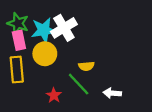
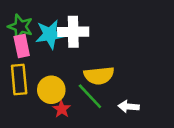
white cross: (64, 28) -> (73, 32), turned 30
yellow circle: (45, 54) -> (51, 90), moved
yellow semicircle: (86, 66) -> (99, 76), size x1.6

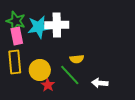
yellow semicircle: (99, 76) -> (77, 59), size x0.6

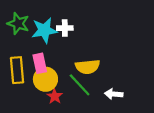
white cross: (57, 25) -> (65, 28), size x0.6
pink rectangle: (17, 36) -> (40, 63), moved
yellow semicircle: (77, 59) -> (88, 67), size x1.5

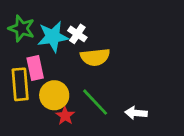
white cross: (65, 28) -> (77, 34), turned 35
pink rectangle: (40, 63) -> (35, 68), moved
yellow semicircle: (88, 67) -> (95, 57), moved

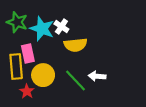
cyan star: (53, 37) -> (42, 29), turned 30
white arrow: (136, 113) -> (97, 76), moved
red star: (65, 116) -> (27, 91), moved

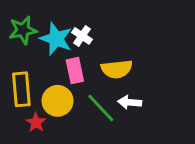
green star: (17, 22) -> (23, 30), turned -30
yellow semicircle: (75, 45) -> (117, 69), moved
pink rectangle: (28, 54) -> (75, 71), moved

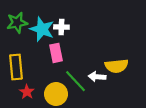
white cross: (82, 36) -> (61, 27), turned -32
yellow semicircle: (117, 69) -> (117, 66), moved
yellow circle: (58, 101) -> (56, 94), moved

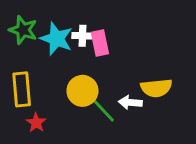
green star: (17, 23) -> (23, 30), turned 30
pink rectangle: (56, 53) -> (100, 43), moved
yellow circle: (56, 94) -> (82, 91), moved

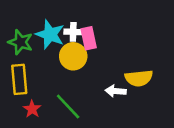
green star: (23, 30) -> (20, 42), moved
yellow circle: (82, 91) -> (73, 56), moved
green line: (101, 108) -> (68, 106), moved

